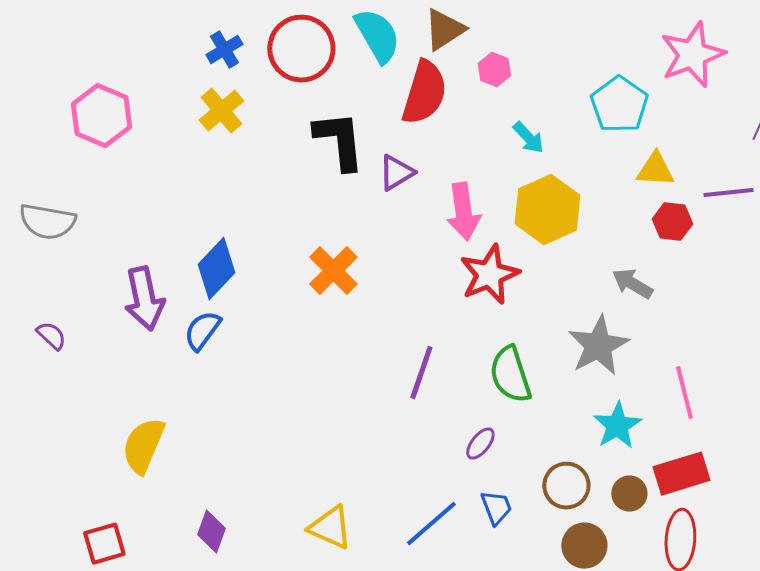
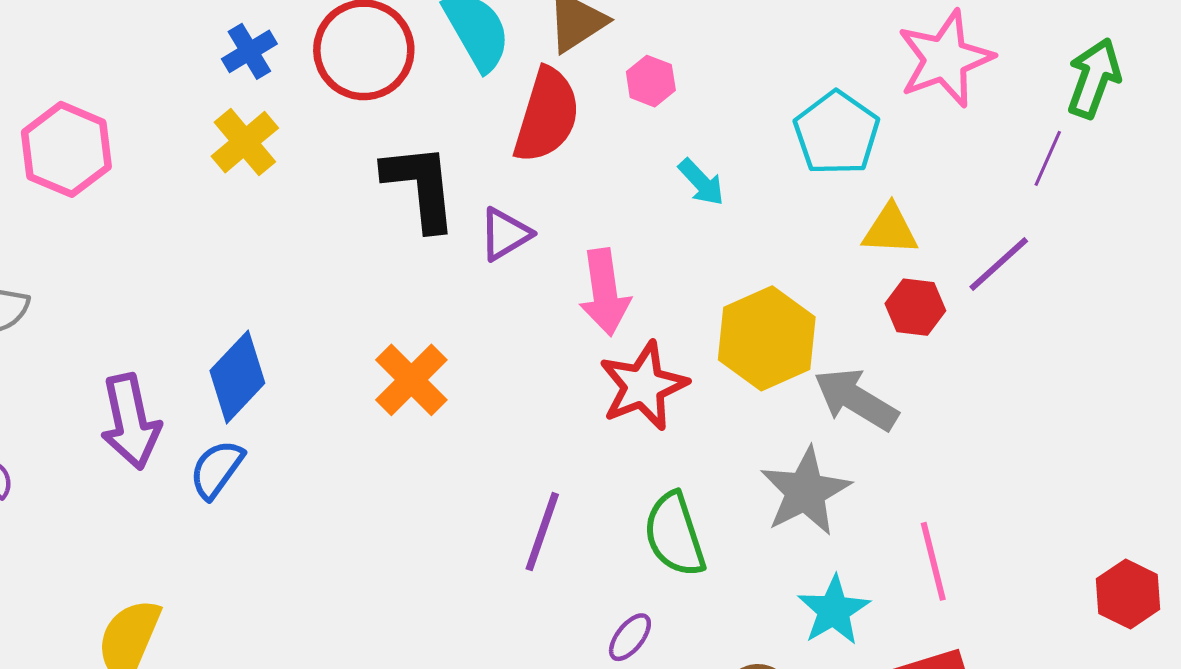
purple line: (728, 193) -> (999, 264), turned -36
yellow hexagon: (547, 210) -> (767, 338), moved
gray arrow: (632, 284) -> (856, 399), size x1.4

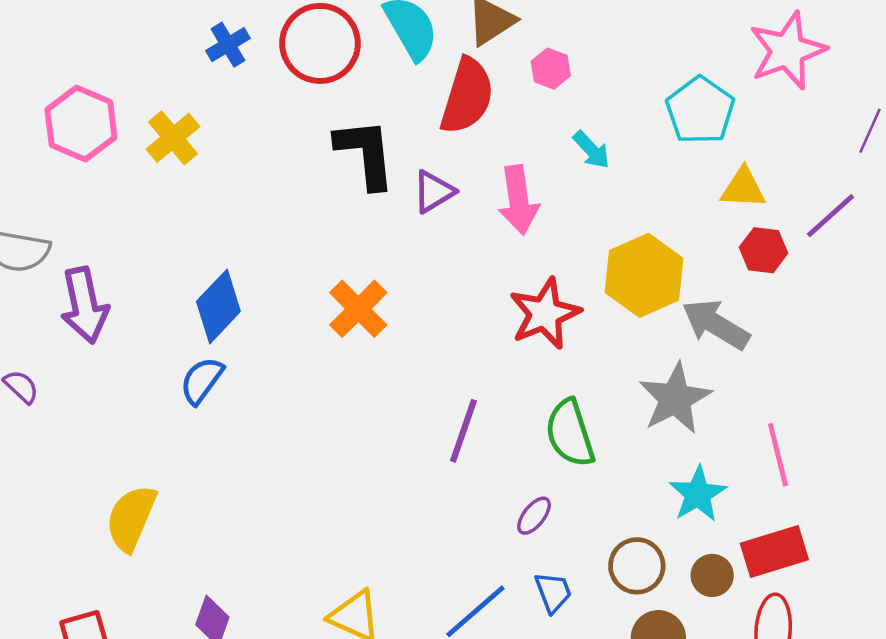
yellow cross: (245, 142) -> (173, 138), moved
pink arrow: (605, 292) -> (518, 200), moved
purple arrow: (130, 422) -> (84, 305), moved

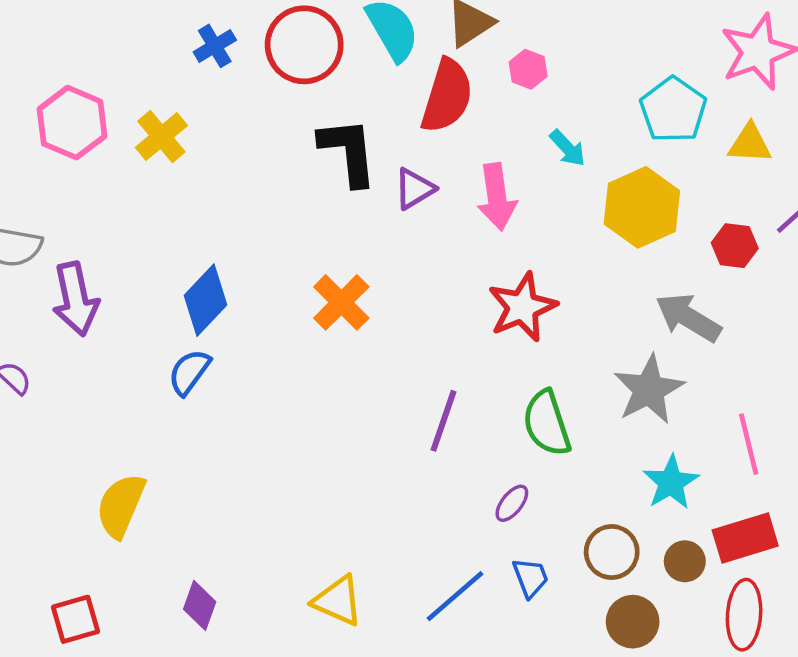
yellow triangle: (743, 188) -> (750, 143), moved
yellow hexagon: (644, 275) -> (642, 207), moved

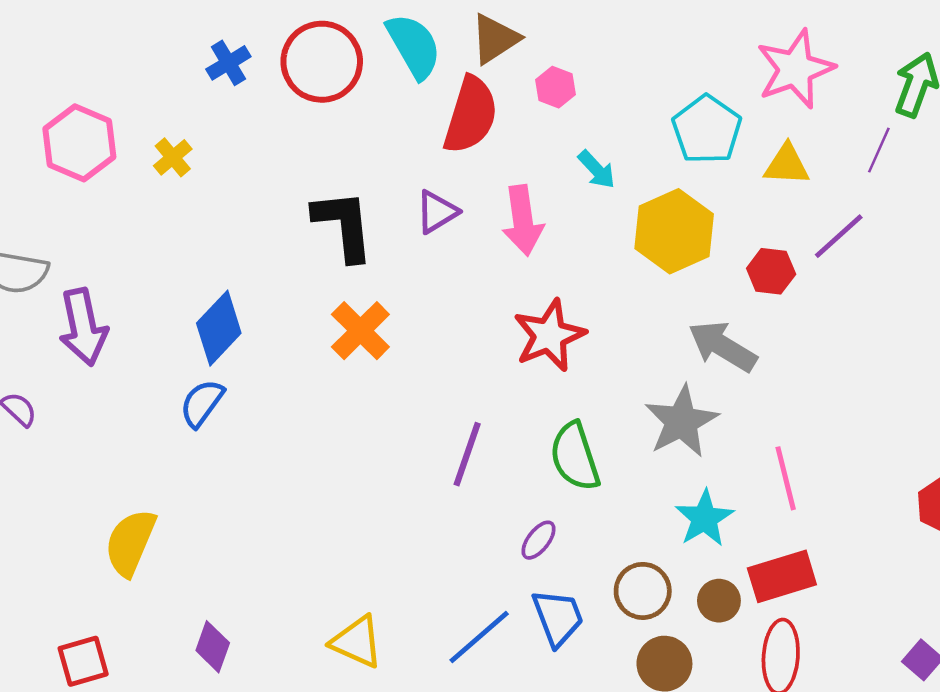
yellow cross: (161, 137) -> (173, 157), size x0.7
black L-shape: (348, 152) -> (344, 225), moved
blue trapezoid: (530, 578) -> (558, 618), size x1.4

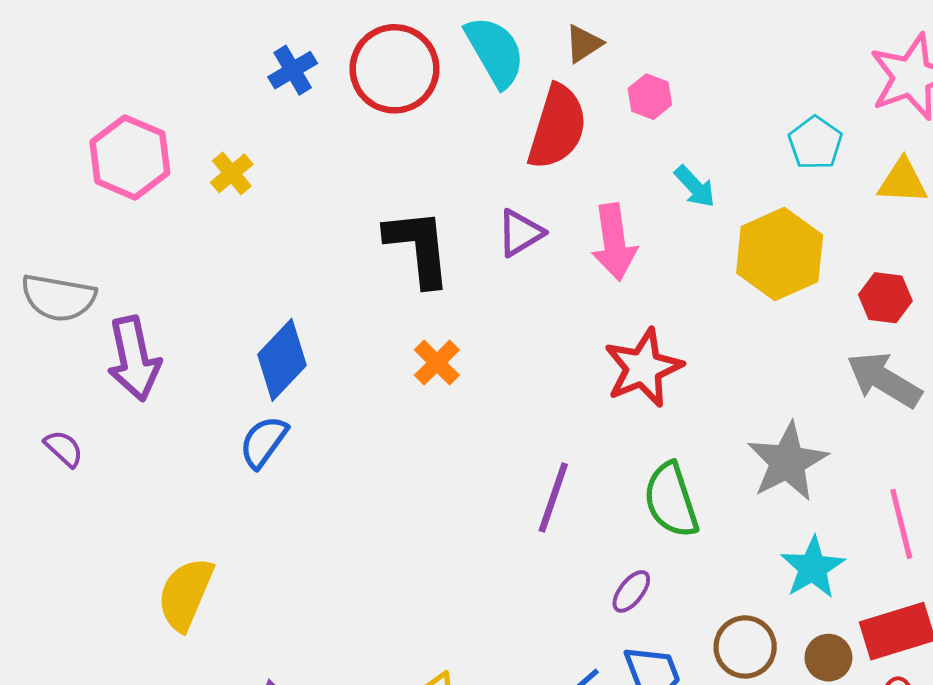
brown triangle: (495, 39) -> (584, 44), size x0.7
cyan pentagon: (707, 130) -> (815, 143), size x0.7
orange cross: (360, 331) -> (437, 363), size x0.7
gray arrow: (723, 346) -> (884, 380), moved

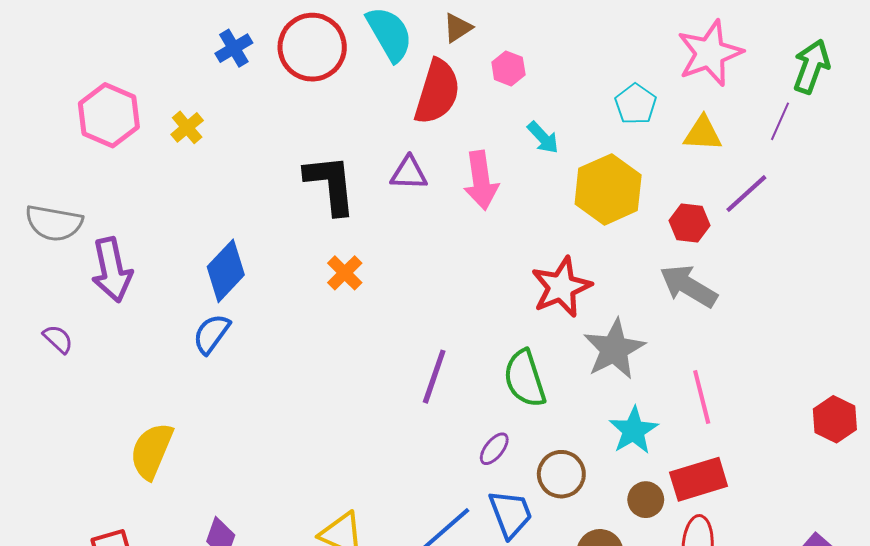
purple triangle: (520, 233) -> (409, 173), turned 33
red star: (643, 368) -> (561, 287), moved
brown circle: (745, 647) -> (561, 474), moved

